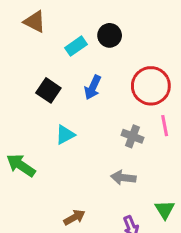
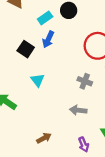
blue arrow: (93, 87) -> (48, 39), moved
cyan triangle: (65, 135) -> (38, 80), turned -40

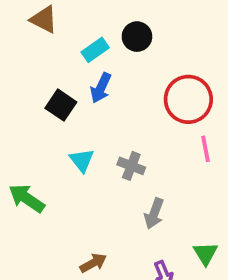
gray cross: (85, 81) -> (131, 166), moved
gray arrow: (78, 110) -> (154, 213), turned -77

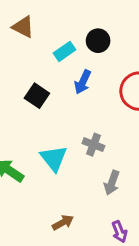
blue arrow: (101, 88) -> (83, 82), moved
cyan triangle: (82, 160) -> (54, 158), moved, size x1.4

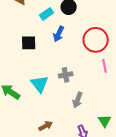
black square: (37, 96) -> (29, 43), turned -35
gray cross: (93, 145) -> (66, 75), turned -32

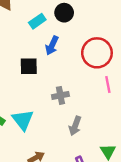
black square: (29, 43) -> (29, 66), moved
cyan triangle: (40, 84) -> (23, 120), moved

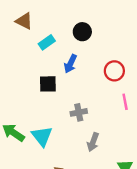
cyan rectangle: (37, 21) -> (47, 42), moved
red circle: (97, 53) -> (114, 71), size x0.7

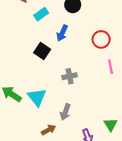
black square: (48, 84) -> (42, 51), turned 35
gray arrow: (93, 142) -> (65, 112), moved

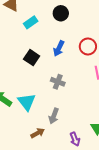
blue arrow: (62, 33) -> (59, 49), moved
gray cross: (70, 76) -> (58, 82), turned 32

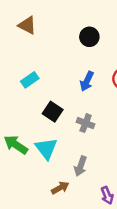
cyan rectangle: (31, 22) -> (30, 80), moved
black square: (32, 58) -> (53, 112), moved

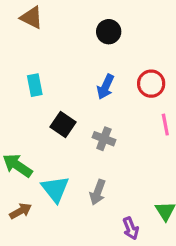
cyan rectangle: (30, 80) -> (35, 85), turned -66
cyan triangle: (46, 148) -> (55, 189), moved
brown arrow: (60, 188) -> (21, 211), moved

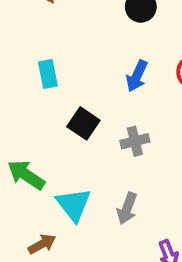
gray cross: (104, 139) -> (135, 141), turned -35
brown arrow: (21, 211) -> (42, 244), moved

